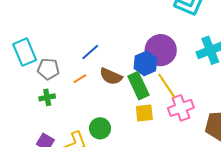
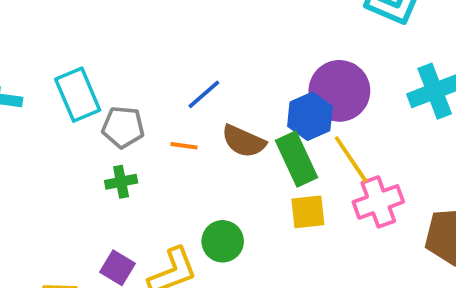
orange line: (80, 79) -> (184, 146), turned 40

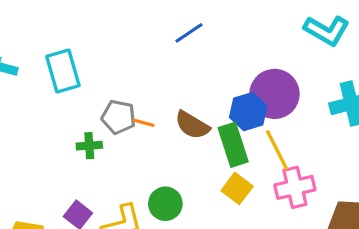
blue line: (204, 94) -> (189, 33), moved
gray pentagon: (123, 127) -> (118, 117), moved
yellow square: (308, 212) -> (237, 188), turned 36

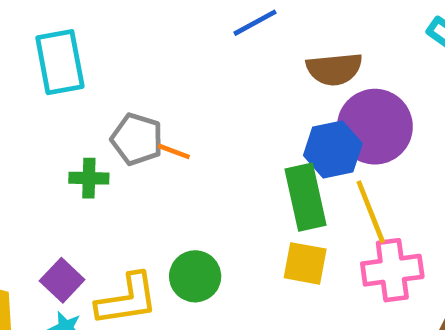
brown semicircle: (192, 125) -> (334, 69), moved, turned -42
yellow square: (237, 188) -> (305, 263), turned -32

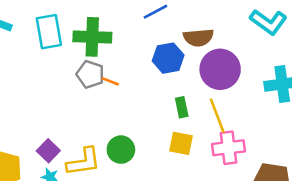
blue hexagon: (333, 149) -> (168, 58), moved
green cross: (89, 178) -> (92, 37), moved, size x1.8
green rectangle: (305, 197) -> (182, 107), size x0.6

